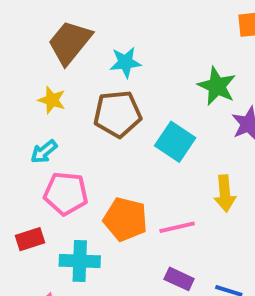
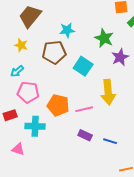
cyan star: (125, 62) -> (67, 30), moved
yellow arrow: (225, 193) -> (108, 92), size x1.4

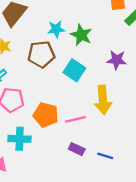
green star: (104, 38) -> (81, 35), moved
purple star: (120, 57) -> (117, 60), turned 30

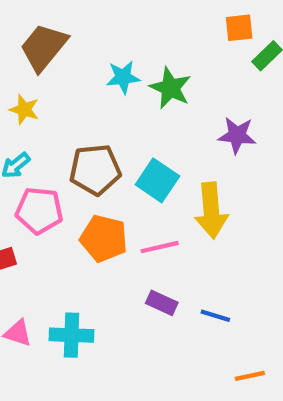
brown pentagon: (41, 54) -> (95, 170), moved
cyan square: (74, 70) -> (157, 180), moved
cyan cross: (20, 139) -> (72, 335), moved

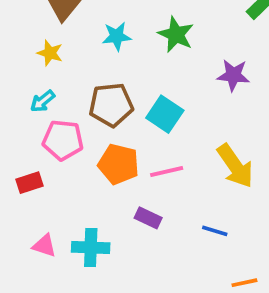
cyan star: (123, 77) -> (117, 36), moved
yellow arrow: (211, 210) -> (235, 166), moved, turned -30
purple rectangle: (162, 303) -> (148, 218), moved

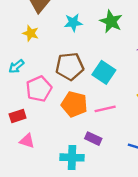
cyan arrow: (43, 101) -> (16, 66), moved
pink pentagon: (63, 140) -> (39, 89), turned -30
pink triangle: (44, 246) -> (27, 141), moved
cyan cross: (91, 247) -> (72, 157), moved

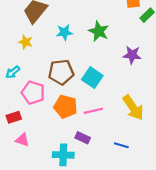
pink pentagon: (39, 89) -> (33, 93), turned -30

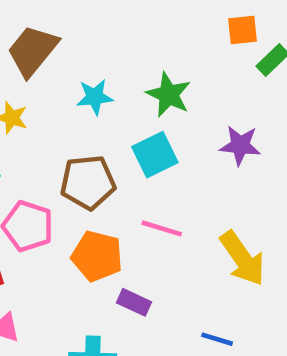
cyan square: (92, 78) -> (155, 155), moved, turned 30
pink line: (93, 111) -> (162, 228), moved, turned 30
purple rectangle: (83, 138) -> (134, 302), moved

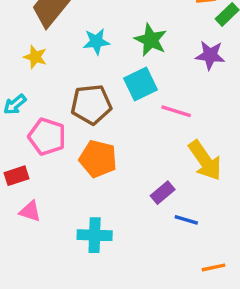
purple star: (240, 145) -> (210, 55), moved
pink line: (162, 228) -> (176, 111), moved
purple rectangle: (134, 302) -> (163, 193), moved, turned -65

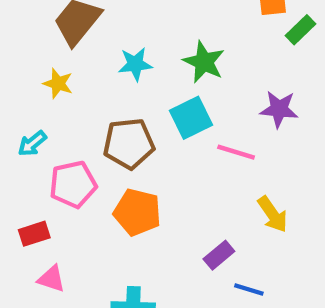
purple star: (210, 55) -> (279, 109), moved
pink pentagon: (47, 137) -> (73, 184), turned -30
yellow arrow: (205, 160) -> (273, 214), size x0.7

